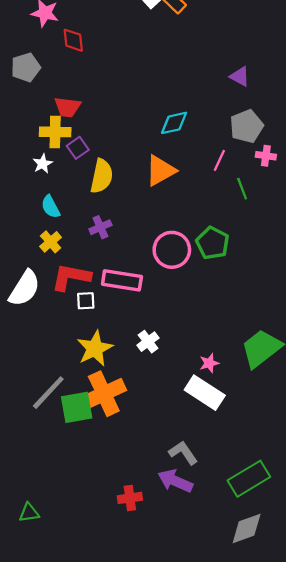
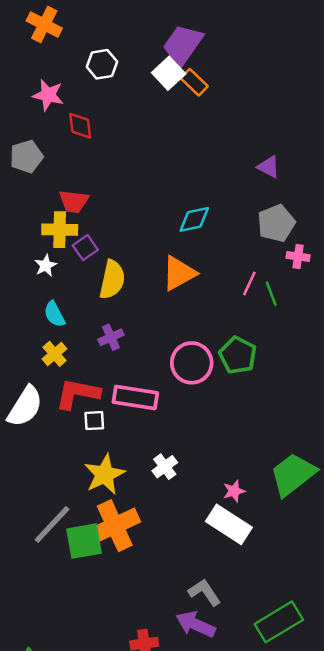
pink line: (219, 160) -> (249, 283), moved

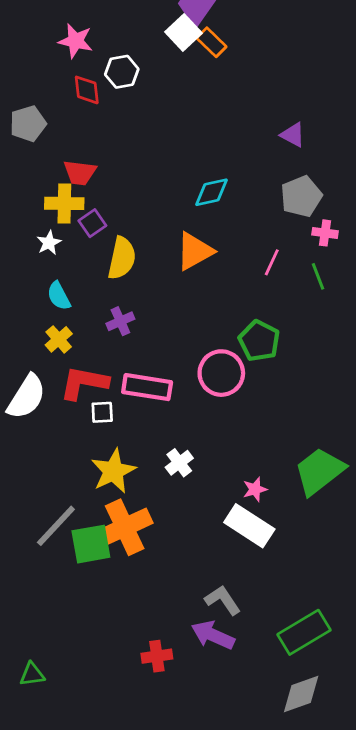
white hexagon: (102, 64) -> (122, 72), moved
pink star: (48, 95) -> (76, 41), moved
green line: (271, 294) -> (318, 276), moved
pink circle: (192, 363) -> (221, 373), moved

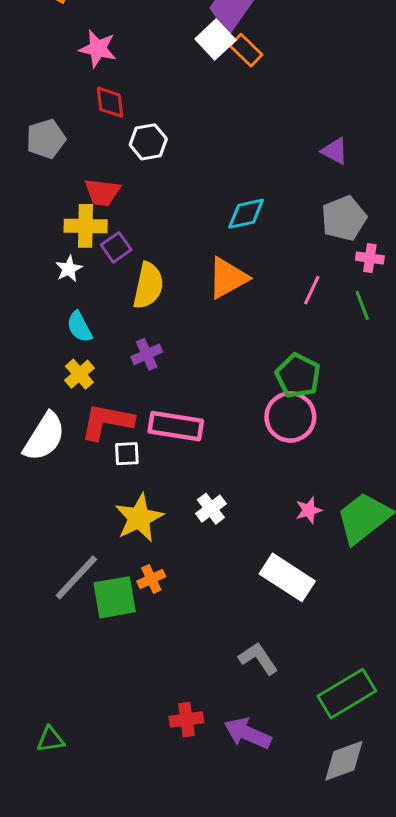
white hexagon: (122, 72) -> (148, 142), moved
pink circle: (221, 373) -> (290, 417), moved
pink star: (255, 489) -> (309, 510), moved
orange cross: (125, 527) -> (151, 579), size x0.5
purple arrow: (213, 635) -> (248, 733), moved

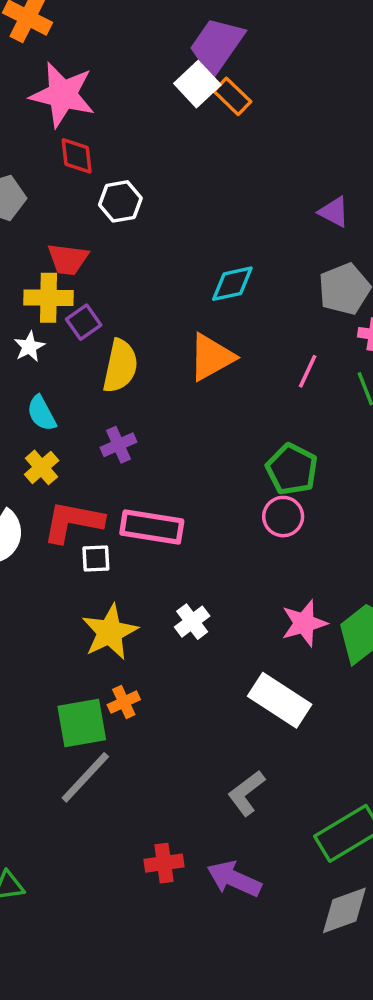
pink star: (98, 49) -> (63, 95), size x1.5
pink circle: (290, 417) -> (283, 517), size x0.7
pink star: (309, 510) -> (304, 623), size x1.5
gray line: (76, 577) -> (85, 777), moved
gray L-shape: (258, 658) -> (246, 793), turned -93

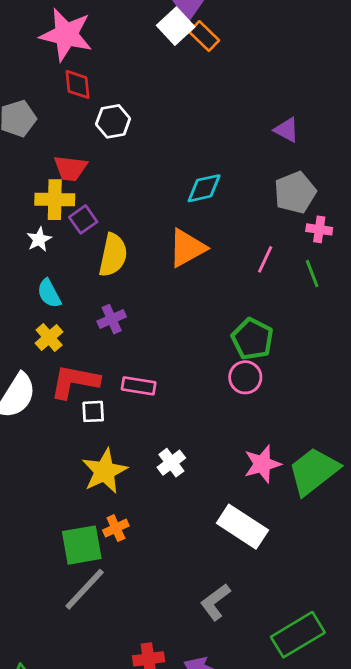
pink rectangle: (152, 527) -> (139, 386), size x0.7

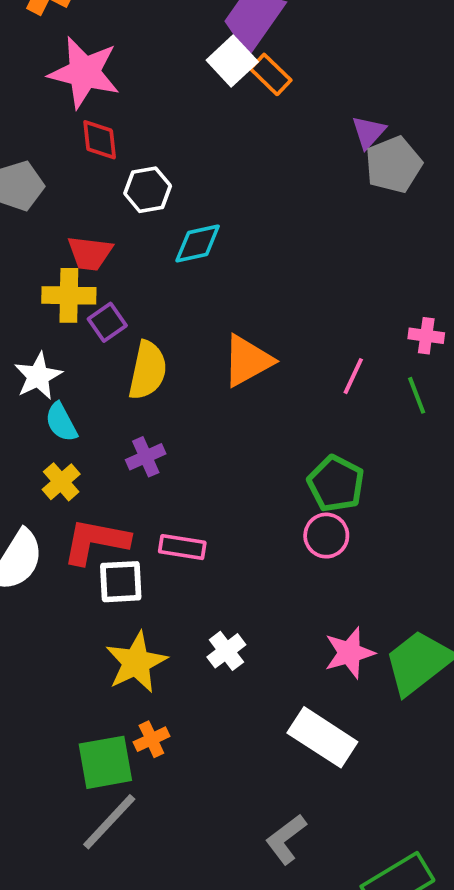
purple triangle: (287, 130) -> (369, 132), moved, turned 44
cyan diamond: (204, 188) -> (198, 244), moved
gray pentagon: (295, 192) -> (394, 165), moved
white star: (39, 239) -> (38, 376), moved, size x1.4
white square: (93, 411) -> (121, 582), size x1.4

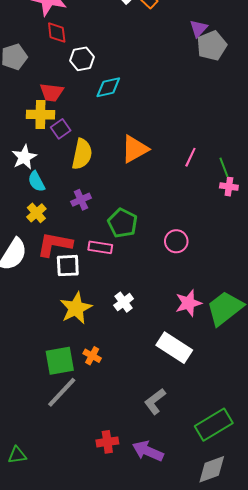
pink cross: (426, 336) -> (229, 187), moved
green pentagon: (336, 484) -> (123, 223), moved
orange cross: (151, 739) -> (92, 356), moved, turned -36

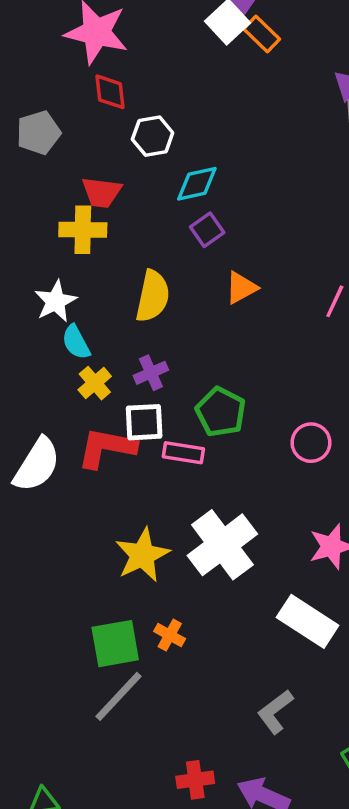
purple square: (61, 129) -> (207, 230), moved
orange triangle: (135, 149) -> (241, 288), size x0.7
yellow cross: (36, 213) -> (95, 383), moved
white square: (68, 266) -> (144, 422), moved
white cross: (124, 302) -> (222, 545), size x2.0

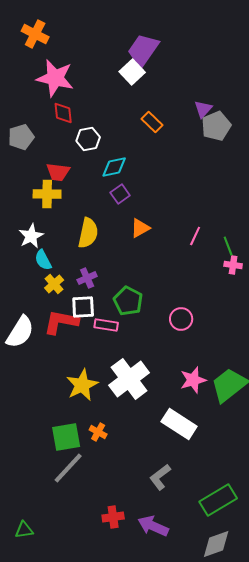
orange rectangle: (262, 34) -> (152, 122), moved

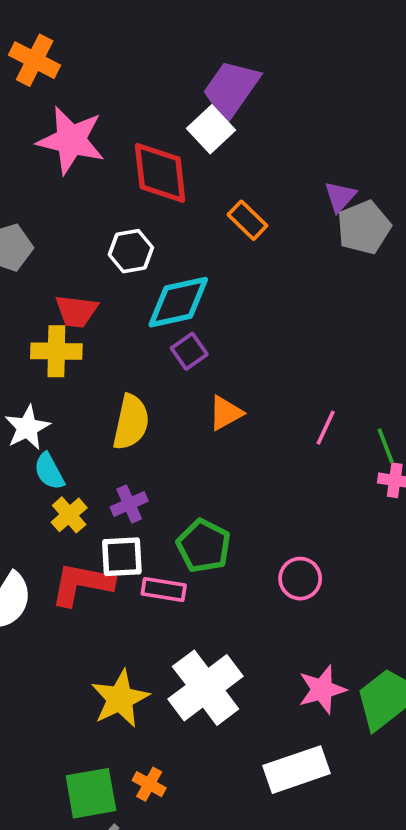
red diamond: (63, 113) -> (160, 173), moved, size x1.6
cyan diamond: (114, 167) -> (178, 302), size x1.4
white rectangle: (179, 424) -> (297, 770), turned -52

